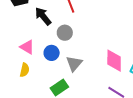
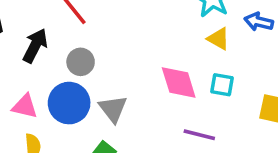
black arrow: (43, 16) -> (35, 46), turned 84
blue circle: (52, 53) -> (69, 103), size x1.5

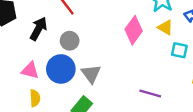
pink diamond: (179, 82) -> (134, 30), moved, turned 52
cyan square: (222, 85) -> (179, 50), moved

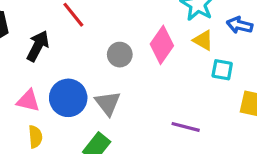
gray circle: (70, 41) -> (120, 55), moved

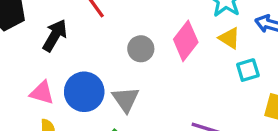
cyan square: (222, 70) -> (248, 70), turned -30

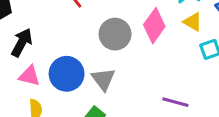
black arrow: (55, 36) -> (22, 43), moved
gray circle: (141, 49) -> (115, 34), size x1.4

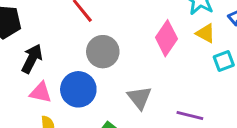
gray circle: (115, 34) -> (103, 52), moved
gray triangle: (103, 79) -> (139, 98), moved

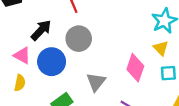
pink diamond: (166, 38) -> (135, 68), moved, turned -32
black arrow: (32, 59) -> (41, 30), moved

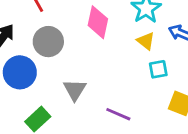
pink diamond: (135, 68) -> (98, 22), moved

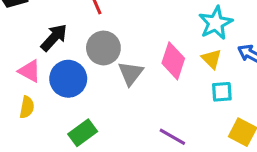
pink diamond: (98, 22) -> (173, 61), moved
gray triangle: (75, 90) -> (131, 73), moved

